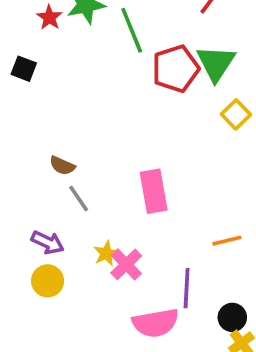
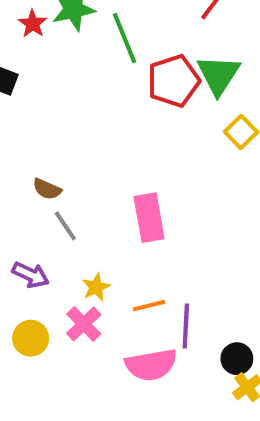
orange line: (227, 241) -> (149, 306), moved
pink cross: (126, 264) -> (84, 324), moved
yellow circle: (48, 281) -> (31, 338), moved

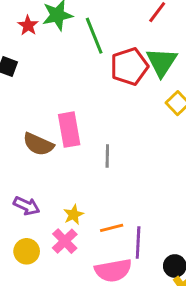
brown semicircle: (47, 189) -> (38, 144), size x1.5
pink rectangle: (149, 218) -> (69, 130), moved
gray line: (65, 226) -> (107, 156), moved, turned 35

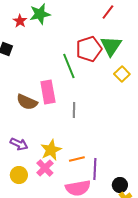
green line: (94, 36) -> (69, 66), moved
yellow star: (74, 215) -> (51, 150), size x1.5

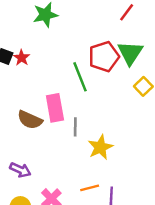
red star: (20, 21) -> (22, 58), moved
gray line: (74, 110) -> (75, 127), moved
yellow star: (51, 150) -> (100, 147), moved

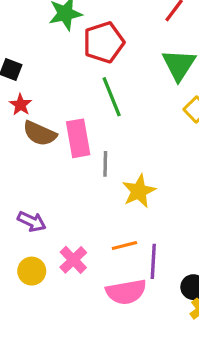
red pentagon: (104, 57) -> (104, 42), moved
red star: (22, 58) -> (21, 105), moved
brown semicircle: (30, 120) -> (40, 134), moved

